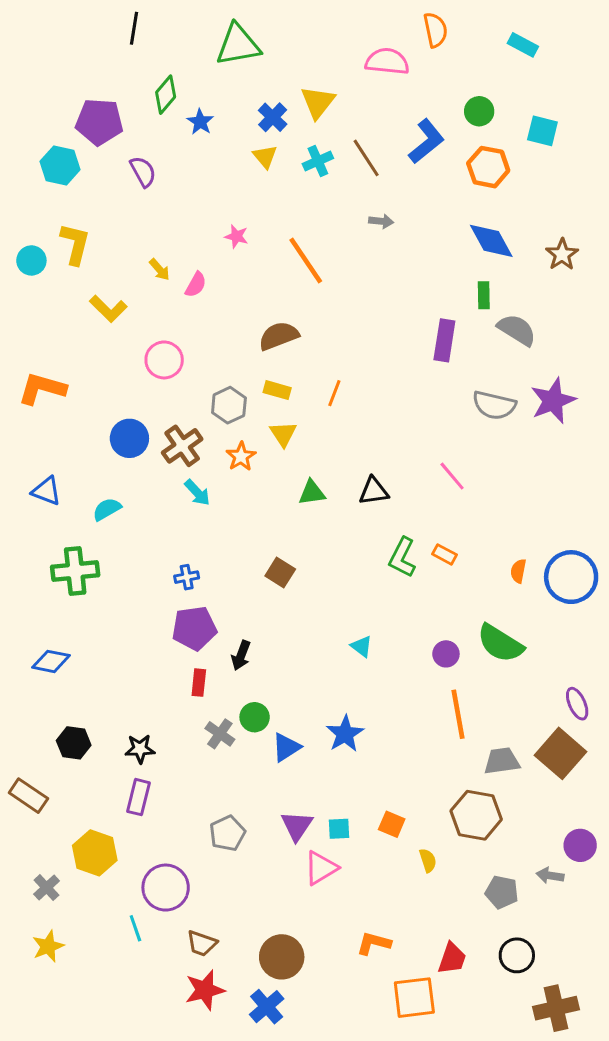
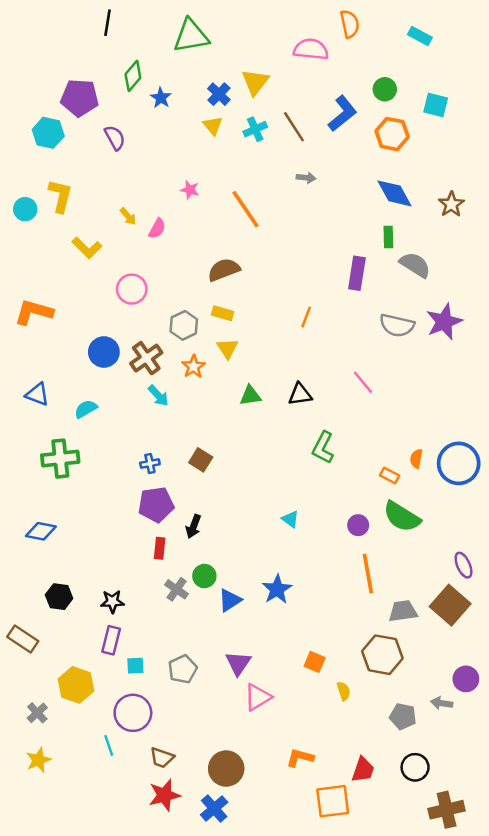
orange line: (334, 393) -> (306, 317), moved
orange rectangle: (444, 554) -> (390, 476), moved
brown square: (280, 573) -> (201, 460), moved
cyan square: (339, 829) -> (135, 666), moved

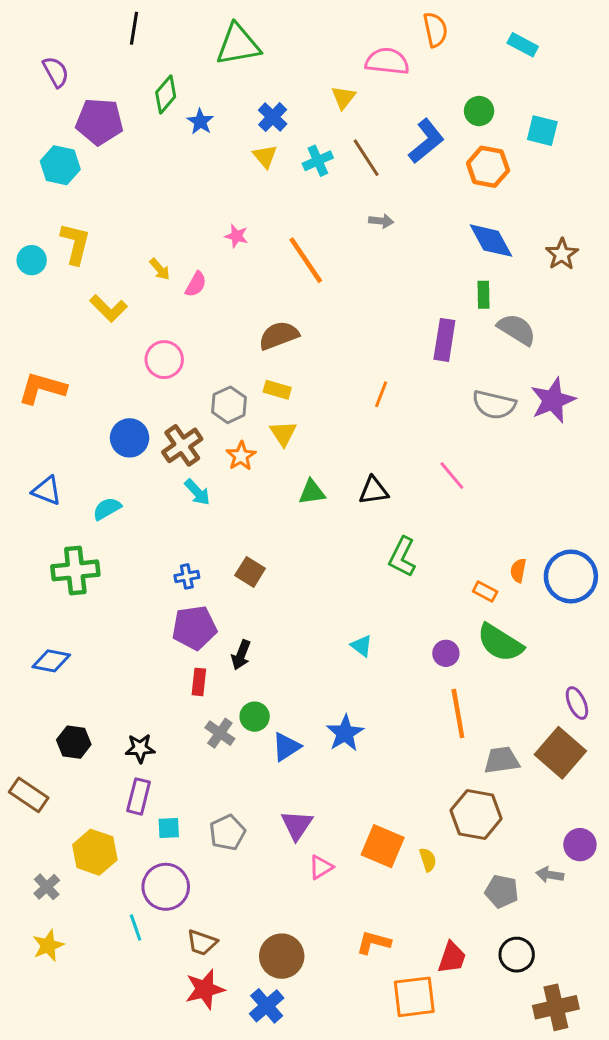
yellow triangle: (255, 82) -> (343, 97), moved, size x0.7
purple semicircle: (115, 138) -> (56, 72), moved
orange square: (315, 662) -> (383, 846), moved, size x1.6
pink triangle: (258, 697) -> (321, 867), size x0.7

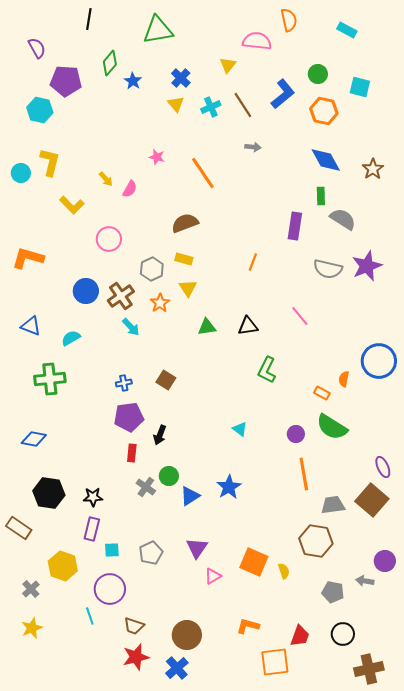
blue circle: (571, 576) -> (379, 361), moved
black hexagon: (74, 742) -> (49, 493), size x1.4

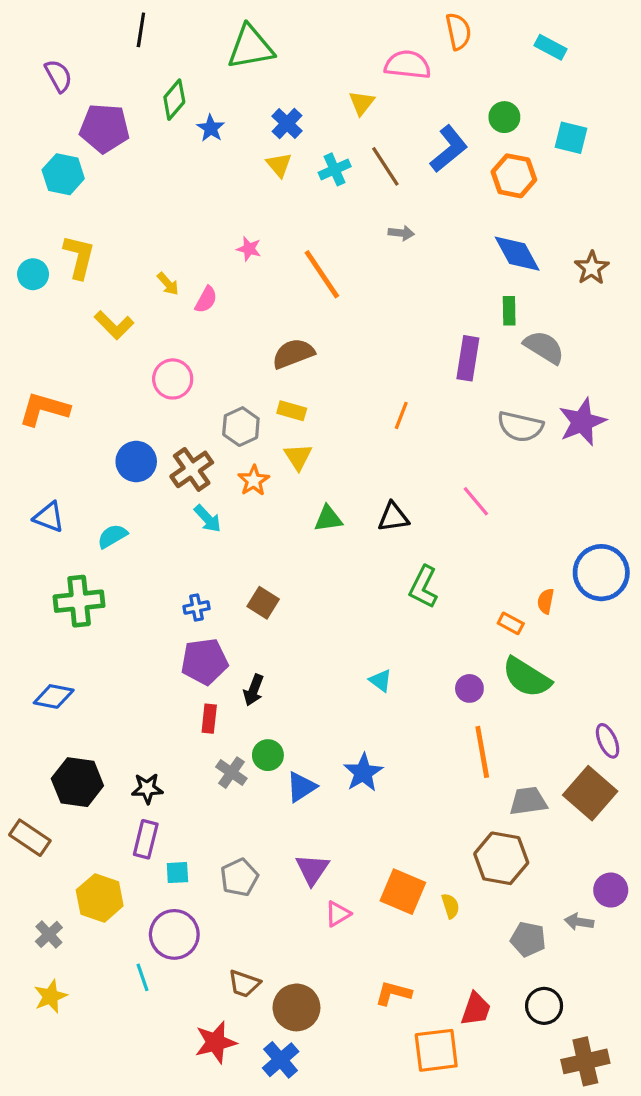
brown trapezoid: (134, 626) -> (244, 984), moved

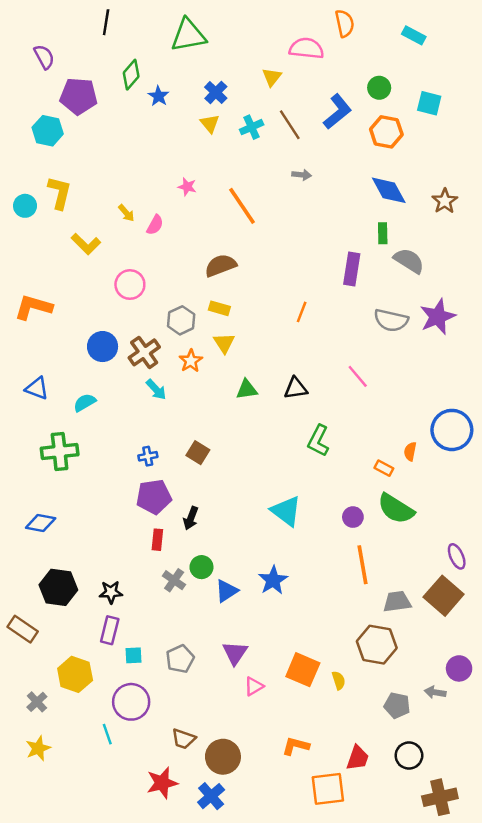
cyan triangle: (381, 681) -> (286, 511), size x1.8

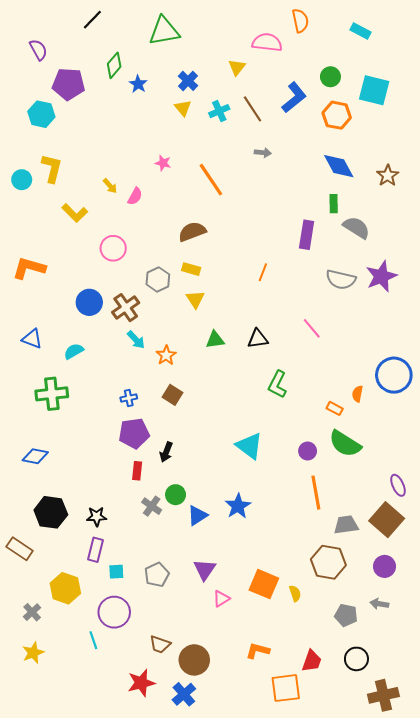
black line: (106, 22) -> (92, 20), turned 35
cyan square: (429, 103) -> (374, 90), size x1.4
orange star: (191, 361) -> (166, 355), moved
purple circle: (459, 668) -> (385, 566), moved

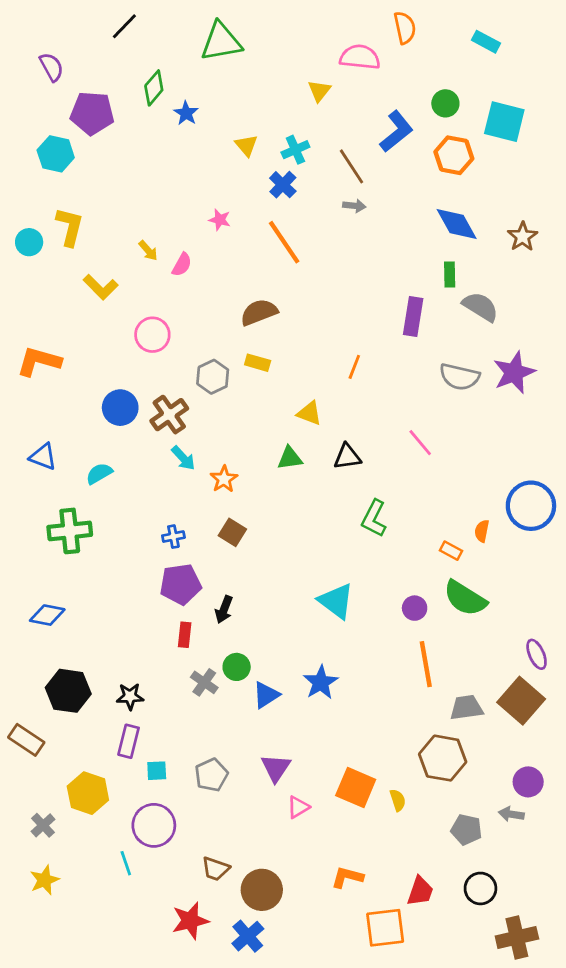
blue cross: (188, 81) -> (283, 185), moved
brown line: (252, 109) -> (351, 166), moved
yellow triangle: (195, 299) -> (309, 413), moved, turned -36
purple circle: (385, 566) -> (528, 782), moved

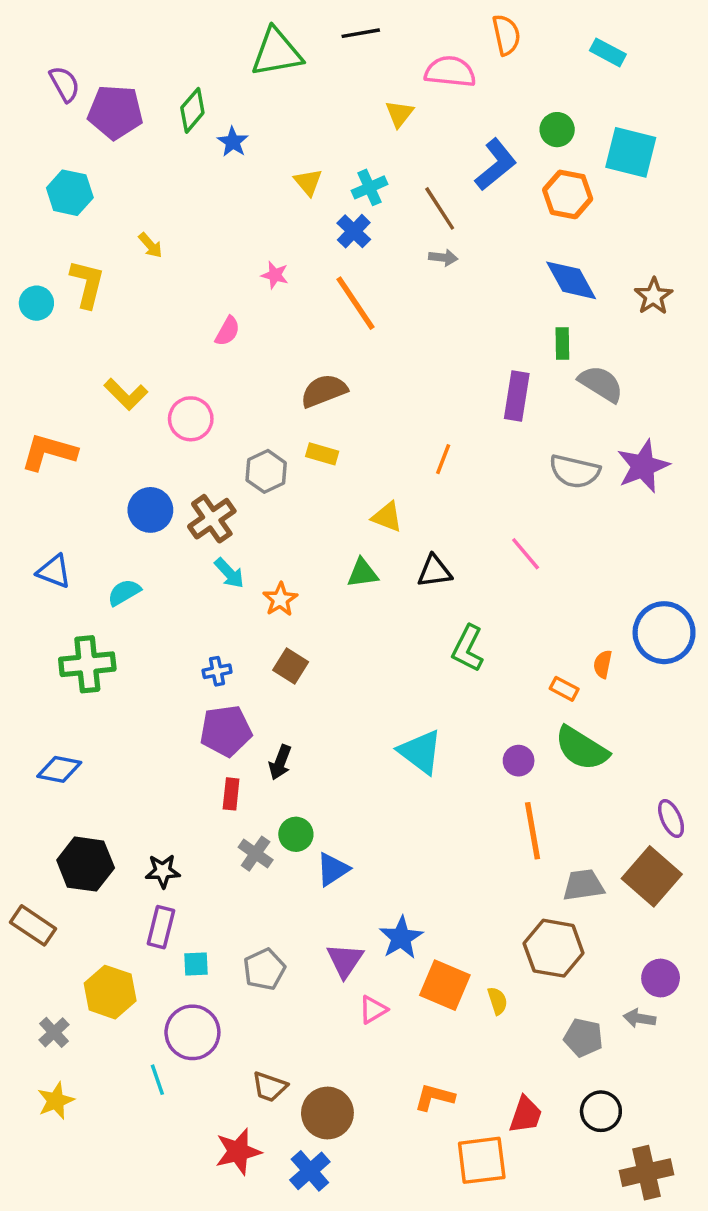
black line: (124, 26) -> (361, 33), moved, turned 36
purple pentagon: (92, 113) -> (115, 112), moved
yellow arrow: (148, 251) -> (150, 245), moved
yellow L-shape: (101, 287) -> (126, 394), moved
blue star: (321, 682) -> (401, 938), moved

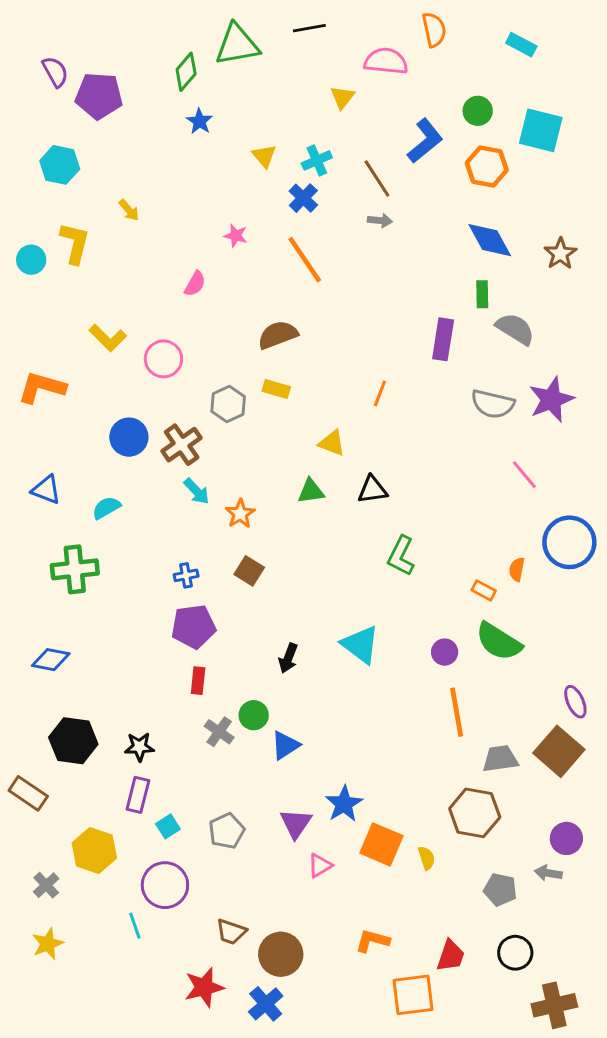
green diamond: (192, 110) -> (186, 72), moved
pink line: (526, 554) -> (524, 475), moved
black arrow: (280, 762) -> (288, 658), moved
cyan square: (196, 964) -> (168, 826), turned -30

